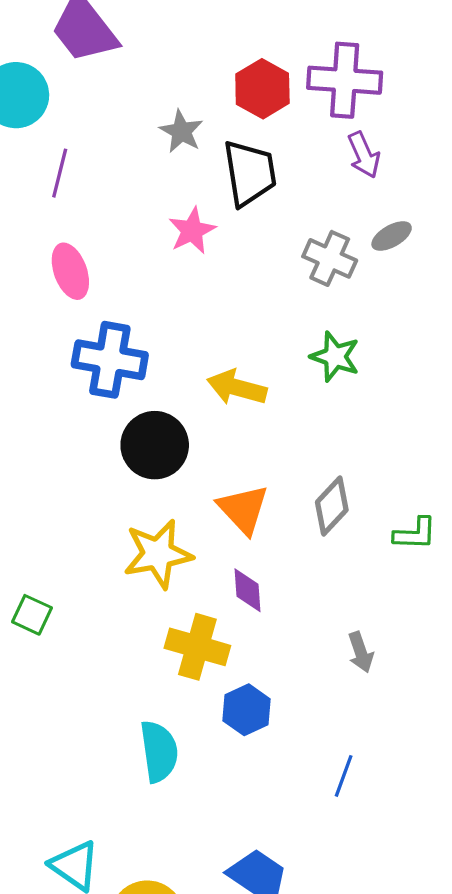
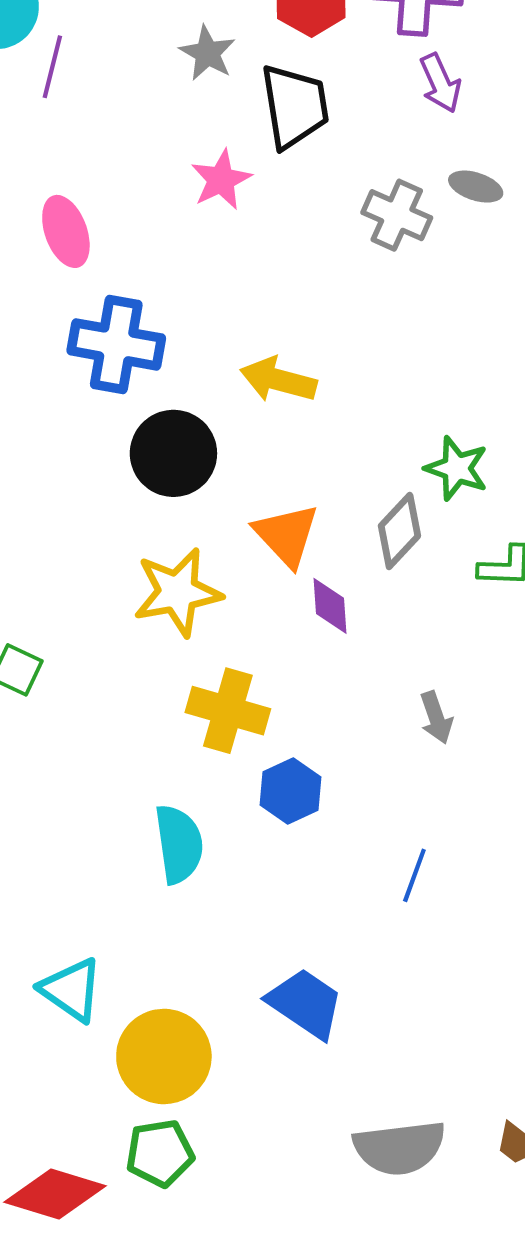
purple line: (60, 173) -> (52, 67), moved
gray ellipse: (392, 236) -> (476, 187), turned 48
green star: (335, 357) -> (457, 468), moved
purple diamond: (248, 590) -> (330, 606), moved

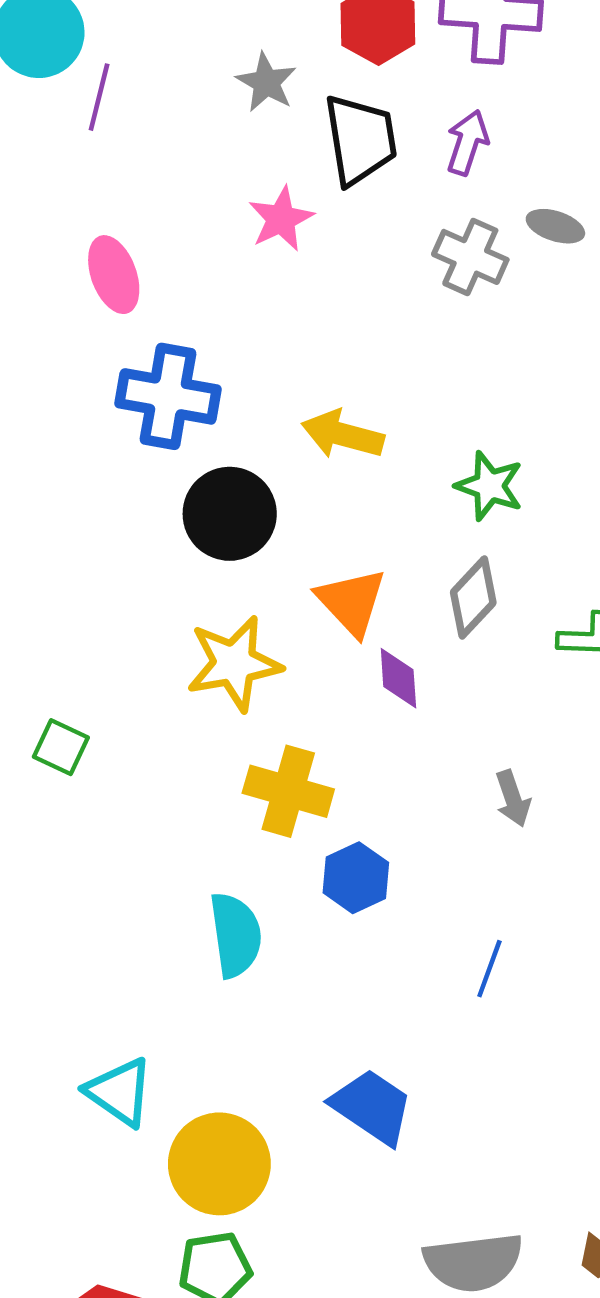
purple arrow: (440, 83) -> (467, 143), moved, turned -138
green star: (457, 468) -> (489, 486), moved

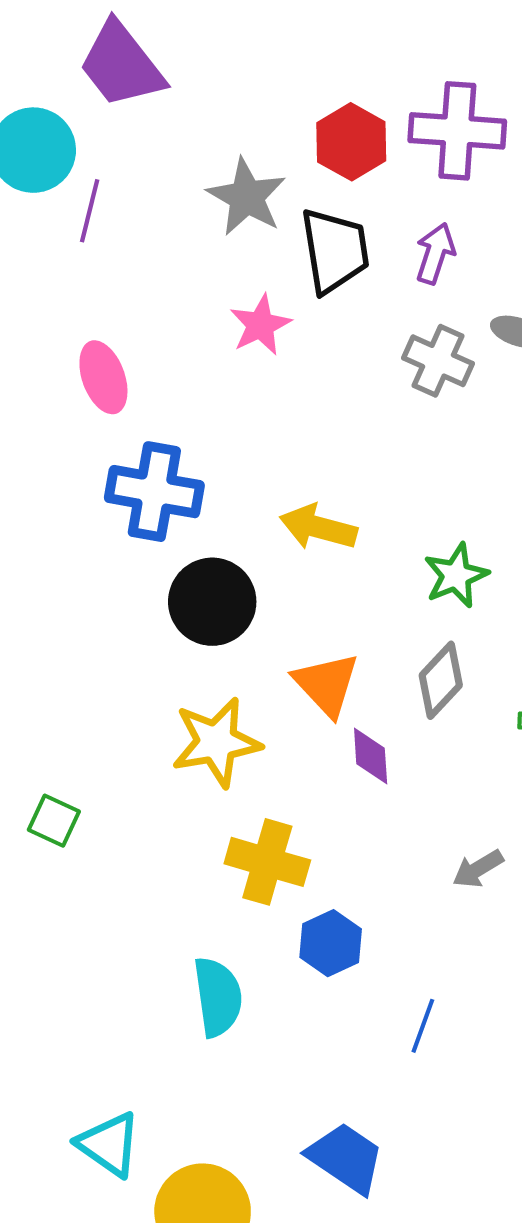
gray star: (266, 82) -> (247, 197), size x1.4
green star: (489, 486) -> (456, 576), turned 30
gray arrow: (513, 798) -> (478, 869), turned 78
blue line: (489, 969) -> (423, 1026), moved

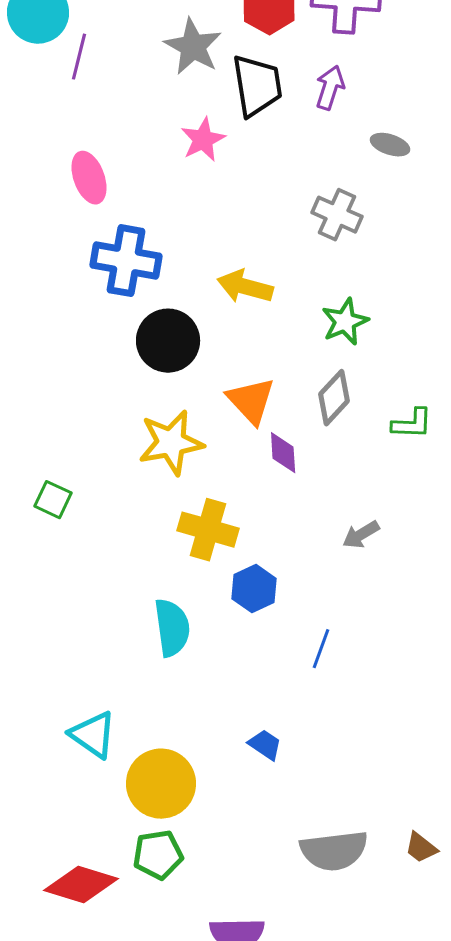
gray cross: (438, 361) -> (337, 215), moved
blue trapezoid: (346, 1158) -> (265, 745), size x0.6

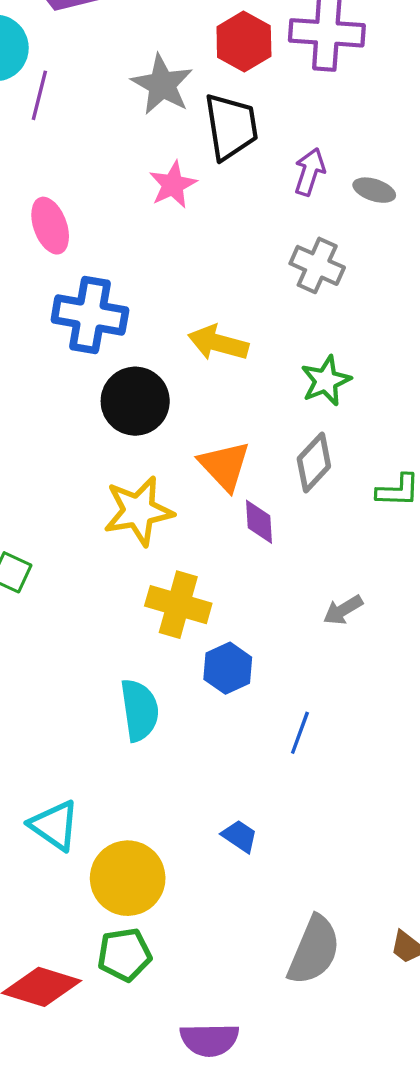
purple arrow: (330, 88) -> (310, 172), moved
gray semicircle: (334, 851) -> (314, 950), turned -60

